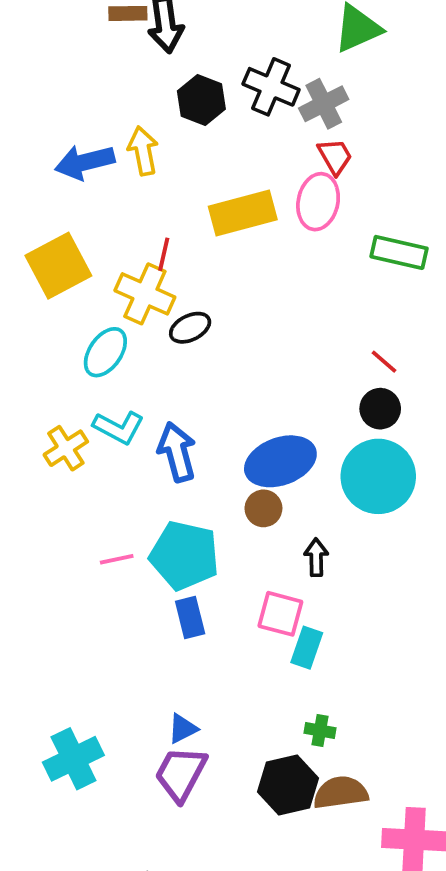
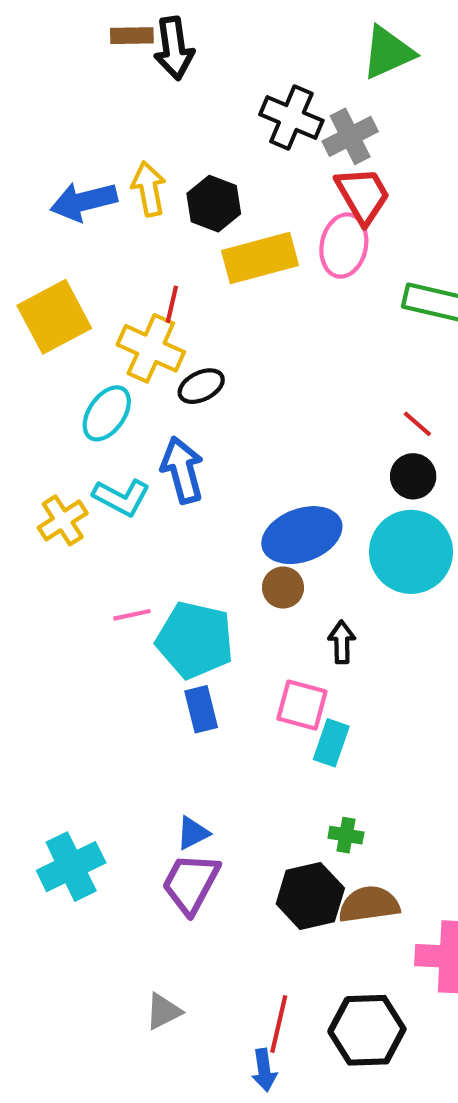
black hexagon: (201, 100) -> (214, 204), moved
red trapezoid: (335, 156) -> (363, 195), size x1.4
blue arrow: (177, 452) -> (182, 470), moved
pink line: (117, 559) -> (132, 615), moved

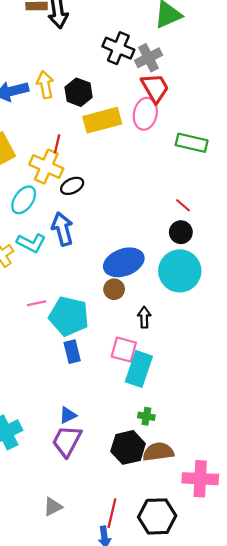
cyan rectangle: (331, 743) -> (139, 369), size x1.5

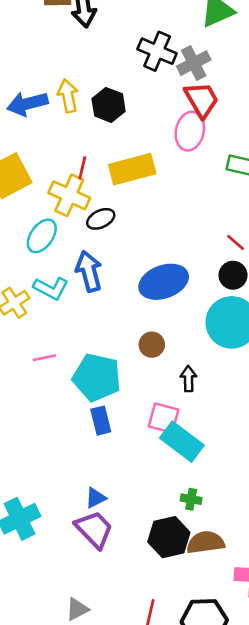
yellow rectangle: (102, 120) -> (132, 169), moved
blue ellipse: (124, 262) -> (164, 282), moved
pink line: (37, 303) -> (44, 358), moved
cyan rectangle: (139, 369) -> (182, 442), turned -72
purple trapezoid: (67, 441) -> (94, 529), turned 108

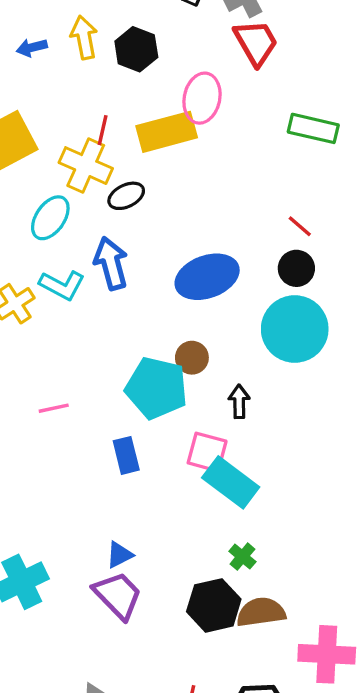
blue arrow: (27, 104) -> (32, 48), size x0.6
pink ellipse: (190, 131) -> (202, 98), moved
pink line: (44, 358) -> (54, 408), moved
cyan pentagon: (97, 377) -> (157, 388), moved
green cross: (191, 499) -> (242, 557), turned 30

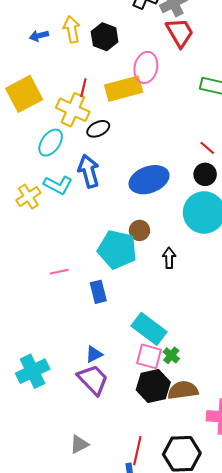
pink line: (54, 408) -> (59, 272), moved
pink square: (207, 452) -> (149, 356), moved
cyan rectangle: (231, 482) -> (149, 329), moved

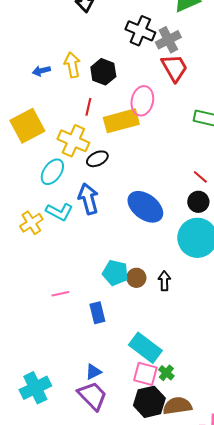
red line: (83, 88) -> (88, 107), moved
blue ellipse: (149, 180) -> (145, 207), turned 57
brown circle: (139, 230) -> (136, 278), moved
cyan pentagon: (117, 249) -> (115, 273), size x0.7

